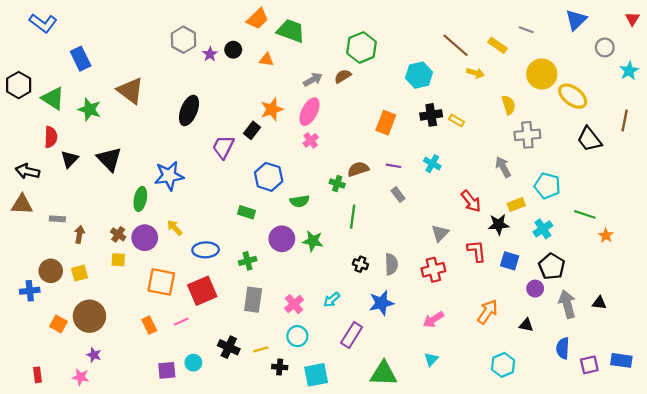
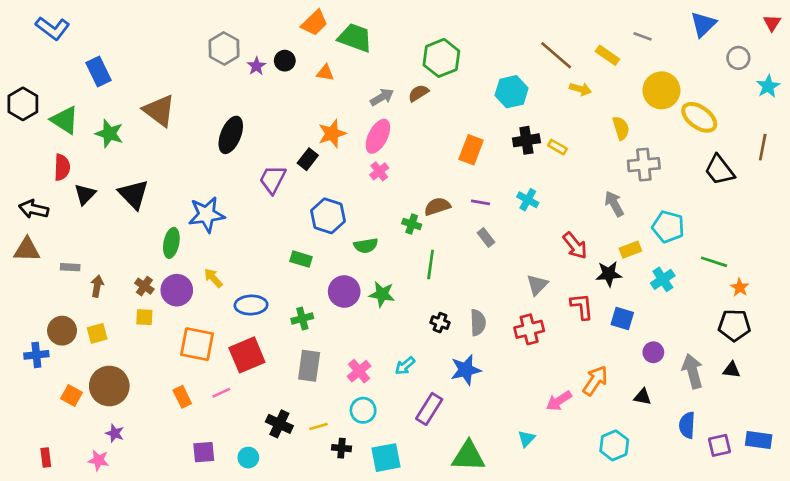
black pentagon: (552, 266) -> (734, 325), moved, turned -30
pink arrow: (433, 320) -> (559, 401), moved
cyan circle: (193, 363) -> (248, 458), moved

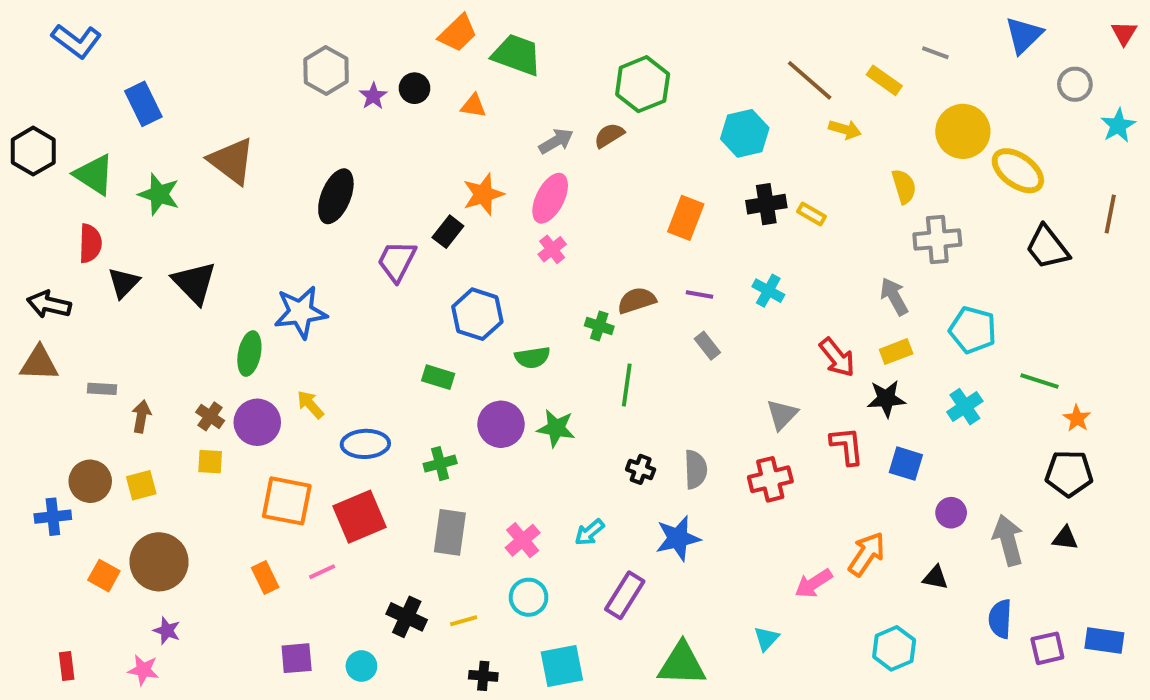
yellow rectangle: (630, 250) -> (896, 352), moved
black cross: (341, 448) -> (483, 676), moved

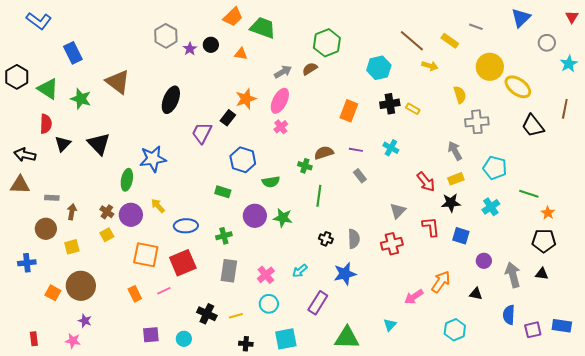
yellow square: (210, 462) -> (107, 235), turned -32
brown circle: (90, 481) -> (46, 229), moved

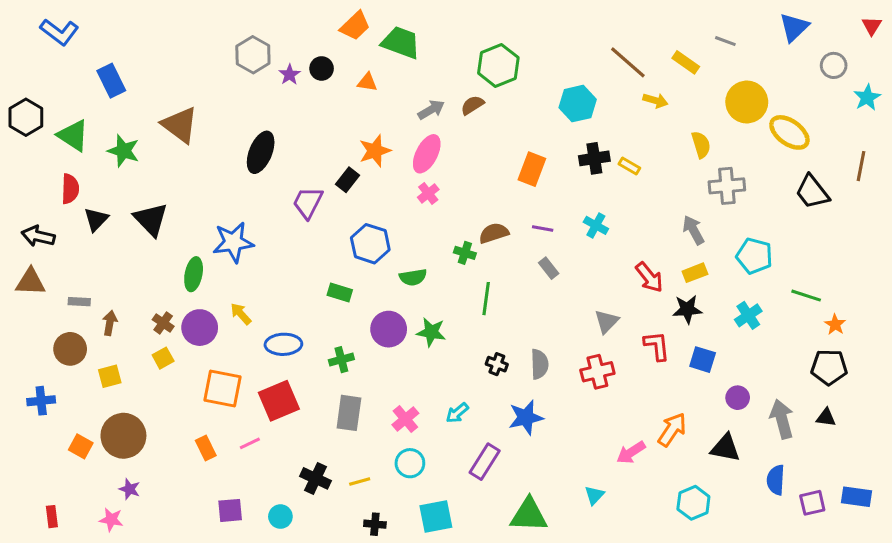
black triangle: (476, 294) -> (725, 448), size x1.5

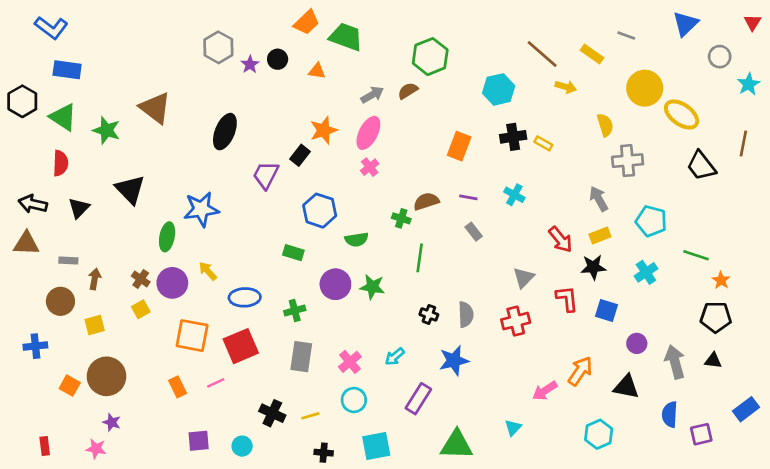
blue rectangle: (111, 81) -> (67, 70), moved, turned -56
black triangle: (96, 219) -> (79, 208), moved
blue rectangle: (856, 497) -> (746, 409), moved, turned -45

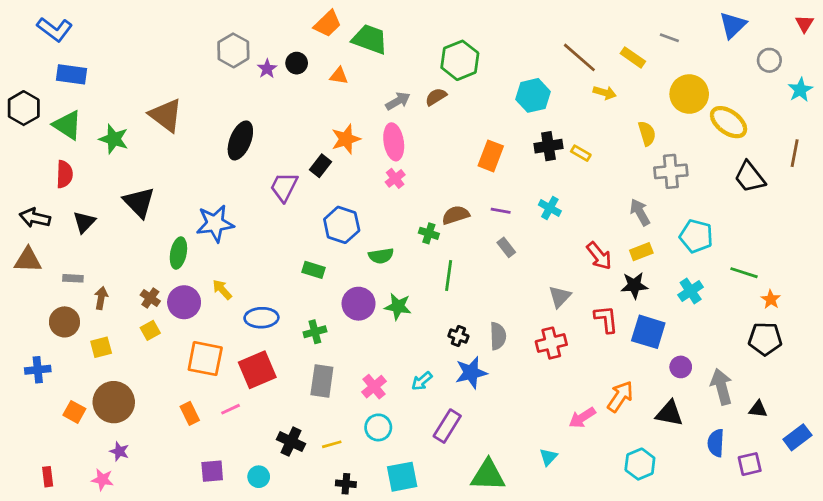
pink ellipse: (368, 133) -> (394, 142), turned -36
blue square: (607, 311) -> (648, 332), size x1.4
blue star: (454, 361) -> (471, 373), moved
black triangle: (713, 361) -> (758, 409), moved

